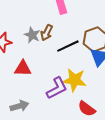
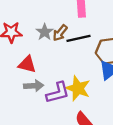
black line: (68, 46) -> (79, 38), moved
gray arrow: (19, 106) -> (34, 86), moved

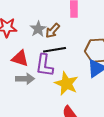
black line: (79, 38) -> (55, 50), moved
purple L-shape: (58, 93) -> (44, 65), moved, turned 110

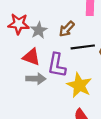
gray star: (38, 29) -> (39, 30), moved
black line: (55, 50) -> (83, 47), moved

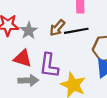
black line: (83, 47) -> (76, 31), moved

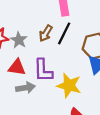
black line: (76, 31) -> (64, 33), turned -45

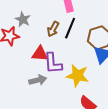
gray star: (19, 40) -> (23, 19), moved
red triangle: (17, 67) -> (40, 54), moved

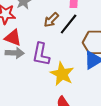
red triangle: (40, 54) -> (13, 38), moved
gray arrow: (38, 80) -> (15, 53), moved

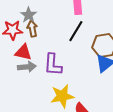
brown arrow: (51, 20) -> (32, 29), moved, turned 133
yellow star: (62, 74) -> (62, 96), moved, turned -30

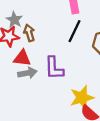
gray star: (29, 15) -> (14, 20), moved
yellow star: (62, 96) -> (82, 98), moved

